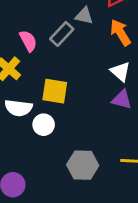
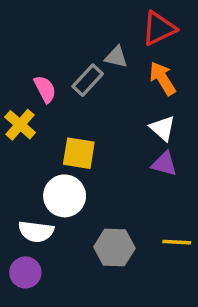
white semicircle: (18, 108) -> (36, 232), moved
white circle: (44, 125) -> (65, 196), size x1.5

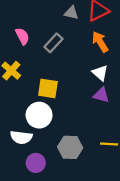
gray triangle: (116, 57) -> (71, 13), moved
pink semicircle: (45, 89) -> (22, 36), moved
purple circle: (25, 272) -> (36, 163), moved

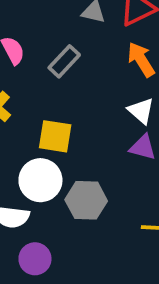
gray hexagon: (70, 147) -> (86, 200), moved

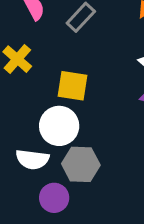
gray hexagon: (86, 200) -> (81, 164), moved

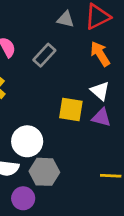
yellow square: (73, 86) -> (71, 109), moved

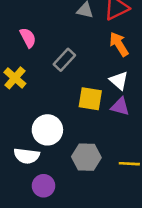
gray rectangle: (44, 55) -> (64, 60), moved
gray hexagon: (44, 172) -> (86, 157), moved

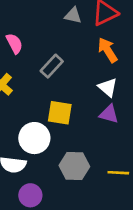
yellow square: (90, 99) -> (60, 113), moved

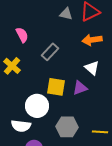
orange arrow: (108, 50) -> (92, 40), turned -66
purple triangle: (109, 114) -> (80, 88), moved, turned -35

